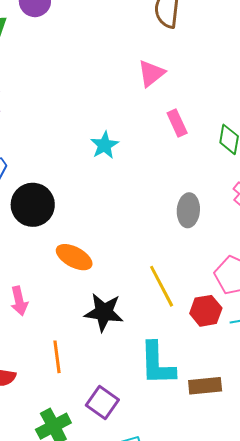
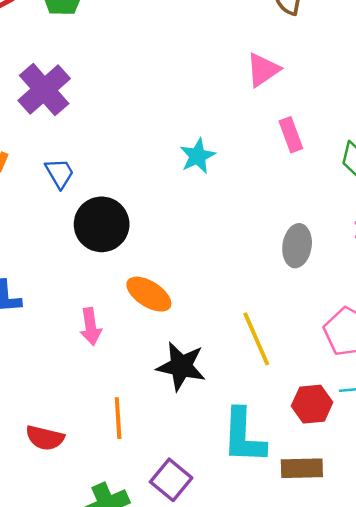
pink arrow: (19, 301) -> (91, 327), moved
red hexagon: (206, 311) -> (312, 404), moved

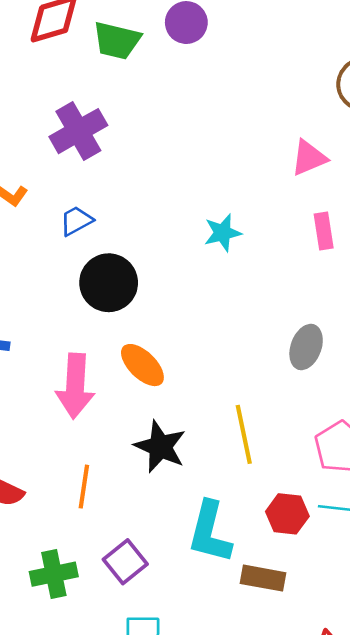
blue trapezoid: (60, 173) -> (76, 221), turned -100
pink arrow: (91, 327) -> (75, 386), size x1.6

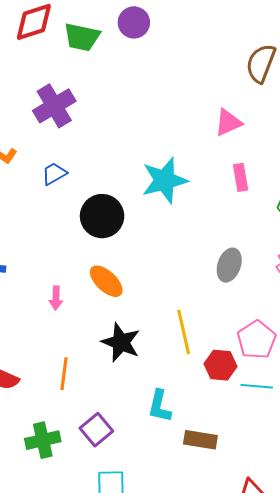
cyan star: (223, 233) -> (164, 180), size x1.6
black circle: (109, 283) -> (102, 216), moved
pink arrow: (75, 386) -> (56, 298), size x0.5
red hexagon: (287, 514) -> (221, 365), moved
cyan L-shape: (210, 532) -> (160, 406), size x0.7

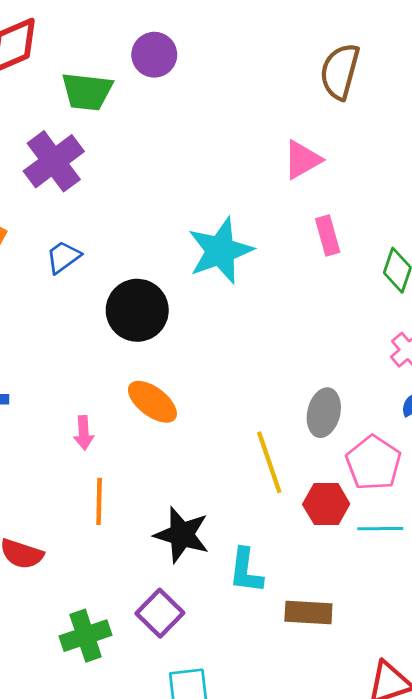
purple circle: (134, 22) -> (154, 55), moved
green trapezoid: (82, 37) -> (87, 91), moved
gray ellipse: (229, 265) -> (324, 413), moved
black star: (121, 342) -> (182, 535), moved
orange line: (64, 374) -> (99, 501), moved

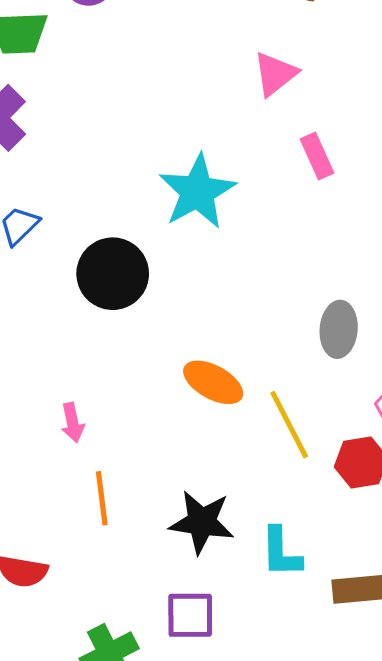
orange ellipse: (152, 402) -> (213, 382), moved
gray ellipse: (324, 413) -> (339, 329), moved
purple square: (160, 613) -> (190, 615), turned -36

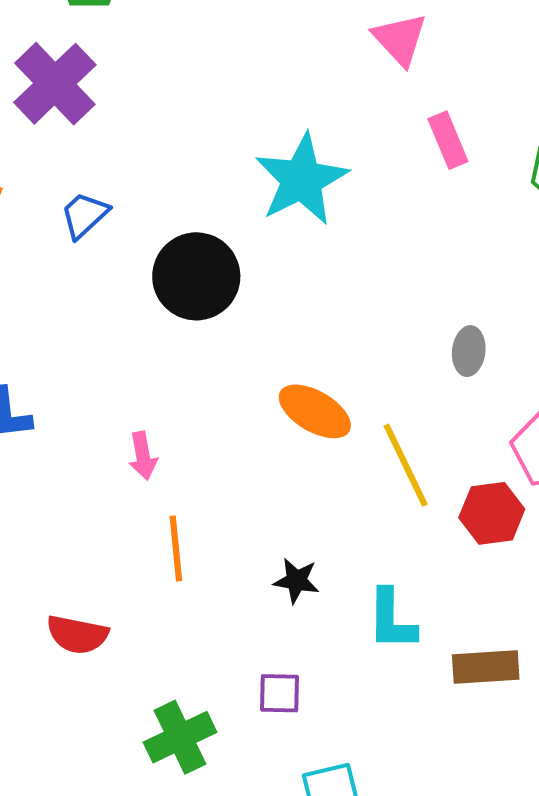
pink triangle: (275, 74) -> (400, 39), turned -36
gray ellipse: (339, 329) -> (469, 351), size x0.7
black star: (202, 522) -> (296, 581), size x0.6
purple square: (190, 615) -> (279, 693), size x0.7

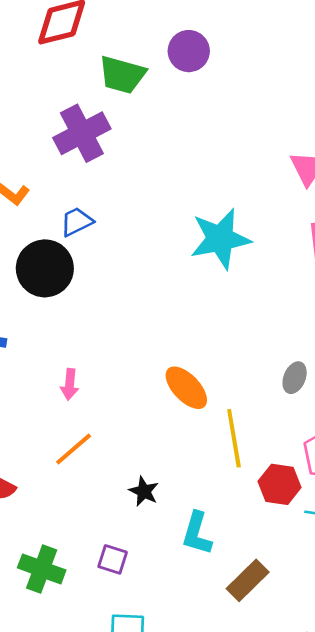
black circle: (196, 276) -> (45, 268), moved
orange line: (176, 548) -> (74, 449), turned 39
brown rectangle: (486, 667) -> (248, 580), turned -57
green cross: (180, 737) -> (42, 569), turned 30

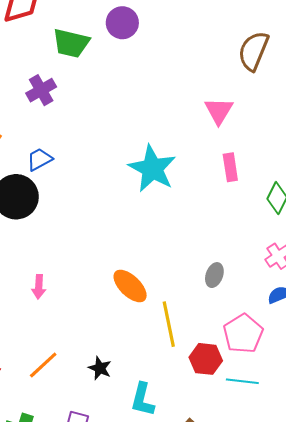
purple cross: (82, 133) -> (41, 90), size x0.7
cyan star: (220, 239) -> (152, 169), turned -30
orange line: (74, 449) -> (43, 365), moved

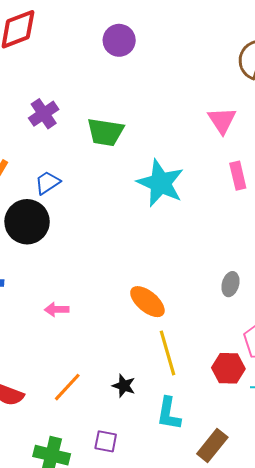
green trapezoid: (71, 43) -> (105, 132), moved
pink arrow: (39, 287) -> (57, 309), turned 90
yellow line: (169, 324) -> (168, 353), moved

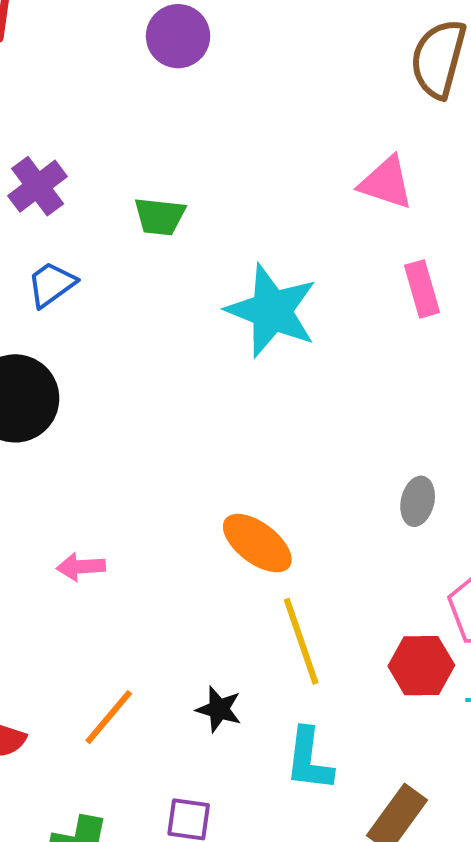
pink triangle: (222, 120) -> (386, 183), turned -36
green trapezoid: (105, 132) -> (160, 216), size x0.7
blue trapezoid: (47, 183) -> (51, 284), moved

